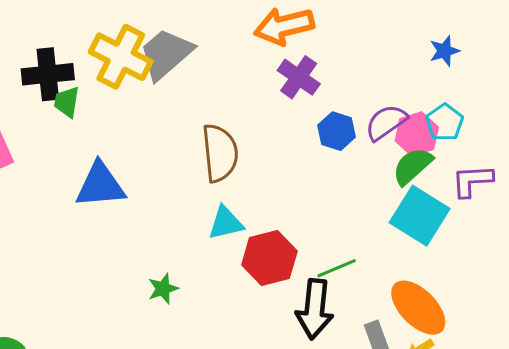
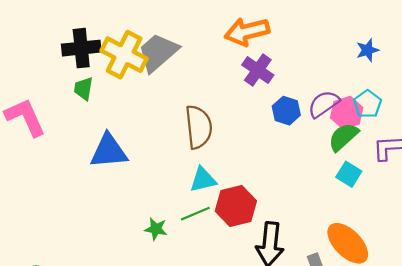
black cross: (48, 74) -> (81, 48), moved
cyan square: (420, 216) -> (349, 174), size x0.6
green line: (337, 268) -> (195, 214), moved
green star: (163, 289) -> (156, 229), turned 30

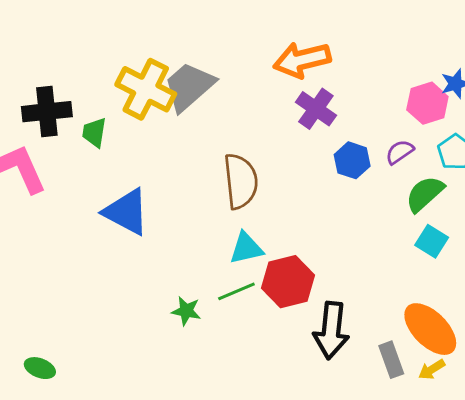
black cross: (81, 48) -> (47, 112), moved
purple semicircle: (324, 104) -> (400, 152), size x0.7
pink hexagon: (347, 113) -> (427, 103), moved
blue triangle: (109, 151) -> (126, 212), turned 33

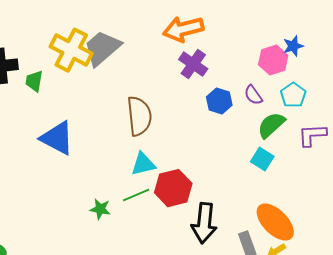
purple semicircle: (400, 152) -> (253, 95), turned -90
cyan square: (432, 241) -> (262, 159), moved

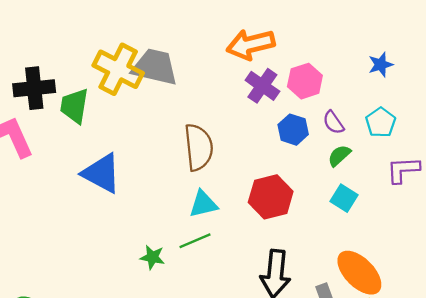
gray trapezoid: (102, 48) -> (155, 67), turned 54
pink hexagon: (273, 60) -> (305, 81), moved
green trapezoid: (34, 81) -> (74, 106), size x1.4
green semicircle: (271, 125) -> (339, 156), moved, size x0.7
red hexagon: (173, 188) -> (271, 197), moved

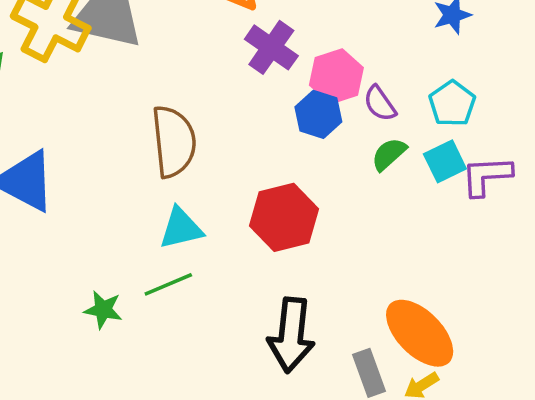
pink hexagon: (305, 81) -> (336, 76), moved
cyan square: (344, 198) -> (445, 161), moved, turned 32

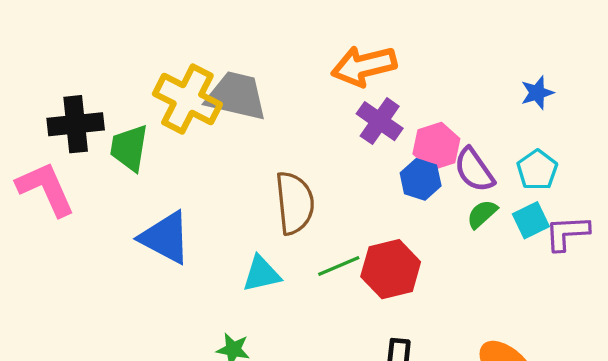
purple semicircle: (380, 104) -> (474, 170), size x1.4
cyan triangle: (181, 228) -> (261, 274), moved
green line: (168, 284) -> (339, 266), moved

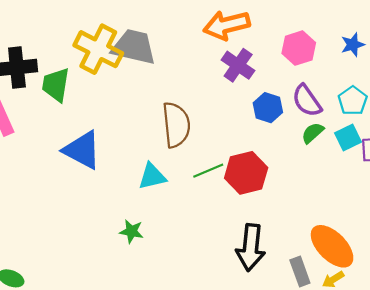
pink hexagon: (436, 146) -> (299, 48), moved

